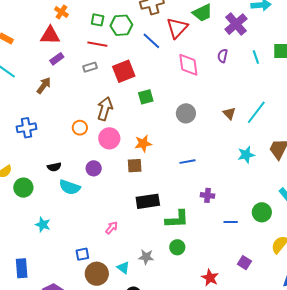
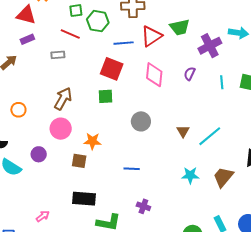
green square: (98, 20) -> (76, 11), turned -32
blue line: (151, 41) -> (124, 43), turned -60
red square: (124, 71) -> (112, 69), moved, turned 30
orange circle: (80, 128) -> (18, 110), moved

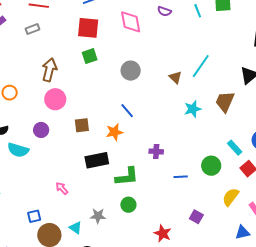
purple semicircle: (190, 74) -> (164, 11), turned -80
brown triangle: (183, 131) -> (175, 77), moved
orange star: (92, 141) -> (114, 132), moved
blue line: (132, 169) -> (127, 111), moved, turned 63
pink arrow: (43, 216) -> (62, 188), turned -80

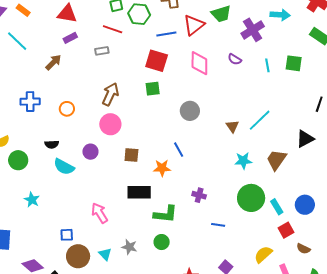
green circle: (211, 166) -> (251, 198), moved, size x1.4
pink arrow: (62, 188) -> (99, 213), size x1.5

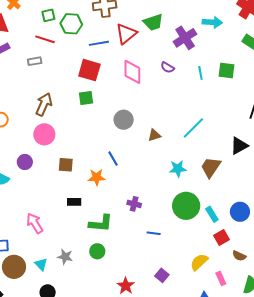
brown triangle: (232, 126) -> (154, 135), moved, turned 48
black rectangle: (139, 192) -> (74, 202), size x0.6

